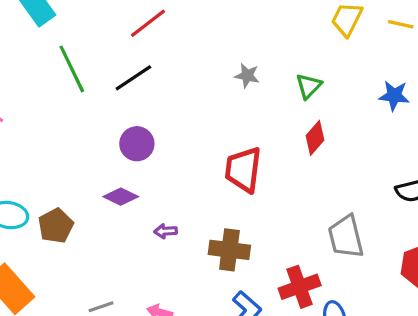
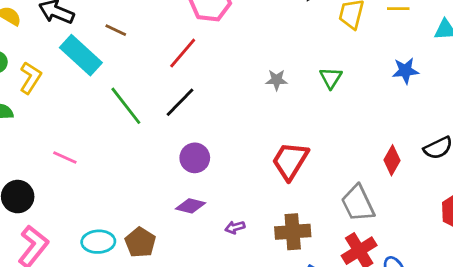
red diamond: (315, 138) -> (392, 160), moved
red trapezoid: (243, 170) -> (290, 161), turned 36
gray trapezoid: (346, 237) -> (358, 203), moved

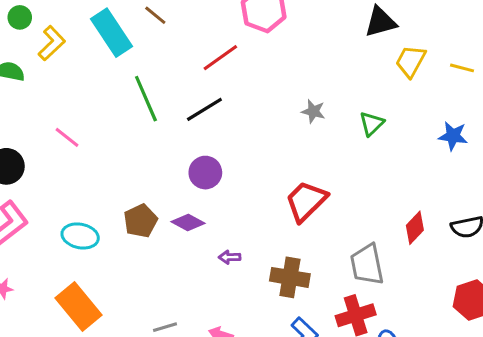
brown pentagon: (140, 242) -> (141, 221), moved

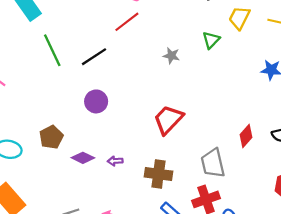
red line: (220, 58) -> (127, 22), moved
green triangle: (372, 124) -> (211, 40), moved
purple diamond: (188, 223) -> (83, 158), moved

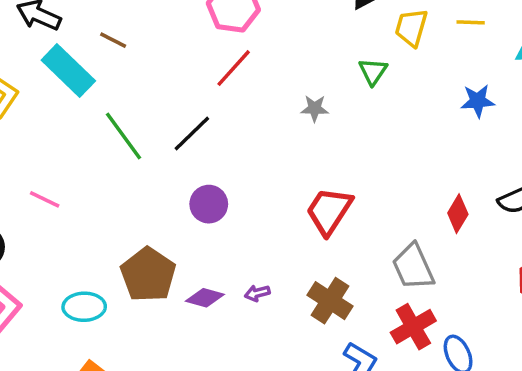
brown pentagon: (51, 137) -> (148, 275), size x1.4
brown cross: (158, 174) -> (330, 301), turned 36

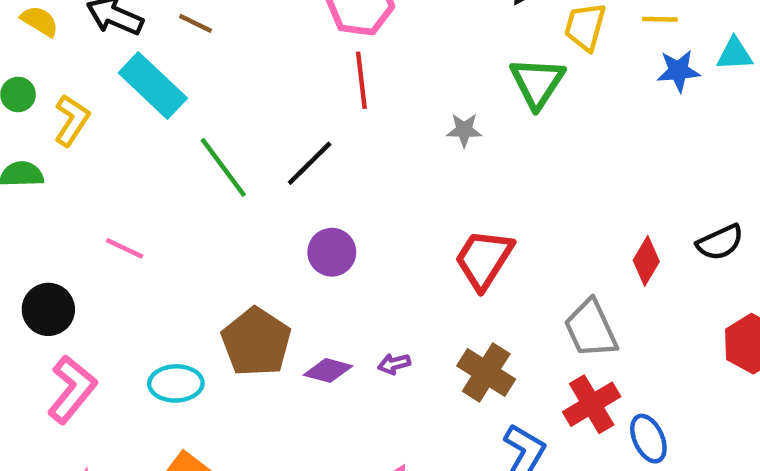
brown line: (113, 40) -> (196, 23), moved
red line: (234, 68) -> (361, 80), turned -48
green triangle: (373, 71) -> (537, 83), size x1.5
blue star: (478, 101) -> (678, 71), moved

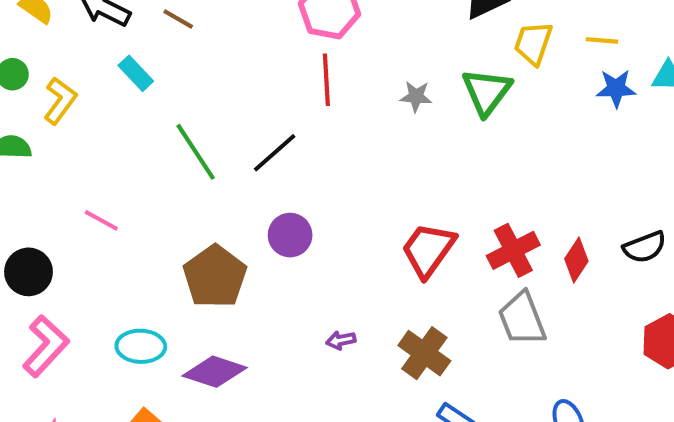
cyan rectangle: (153, 85) -> (136, 73), size x0.6
gray star: (464, 130) -> (416, 96), moved
brown pentagon: (256, 342) -> (215, 277), moved
purple diamond: (328, 370) -> (215, 372), moved, size x1.4
red cross: (592, 404) -> (513, 250), moved

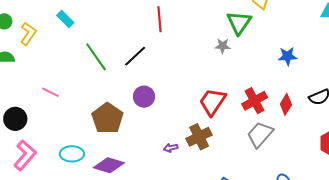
blue star: (616, 88) -> (287, 56), moved
gray star: (416, 96) -> (223, 46), moved
gray trapezoid: (522, 319) -> (260, 134), turned 64
brown cross: (424, 353) -> (199, 137), moved, turned 30

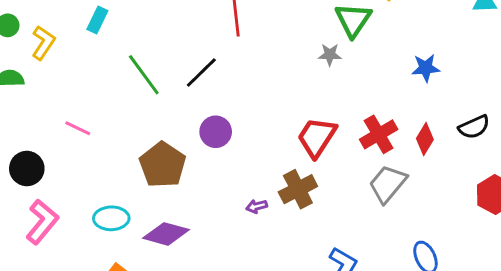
cyan rectangle: (65, 19) -> (97, 20), turned 72

